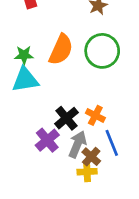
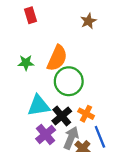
green circle: (102, 51) -> (69, 81), moved
cyan triangle: (25, 80) -> (39, 106), moved

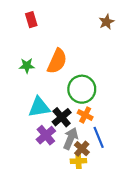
brown star: (88, 21) -> (106, 22), moved
green circle: (69, 81) -> (82, 89), moved

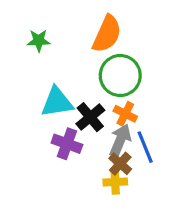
orange semicircle: (57, 61) -> (107, 34), moved
purple cross: (46, 135) -> (67, 144), turned -30
gray arrow: (71, 139) -> (120, 140), moved

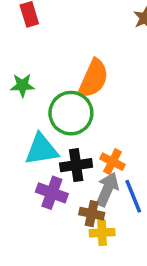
green circle: (120, 76) -> (71, 113), moved
black cross: (90, 117) -> (76, 165), turned 32
brown cross: (120, 164) -> (92, 214), moved, turned -30

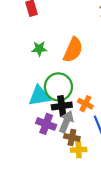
green star: (22, 85) -> (39, 49), moved
green circle: (71, 113) -> (58, 87), moved
gray arrow: (107, 189) -> (66, 122), moved

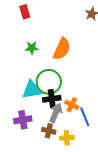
orange cross: (85, 104) -> (72, 105), moved
purple cross: (46, 124) -> (23, 120), moved, turned -30
brown cross: (72, 137) -> (49, 131), moved

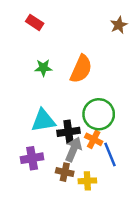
red rectangle: (25, 12) -> (35, 22), turned -40
green circle: (49, 82) -> (99, 114), moved

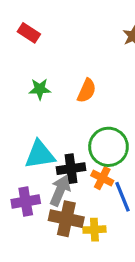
orange semicircle: (81, 69) -> (87, 91), size x0.7
gray arrow: (74, 149) -> (60, 191), moved
brown cross: (65, 172) -> (66, 219), size x1.5

